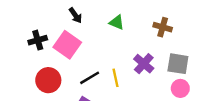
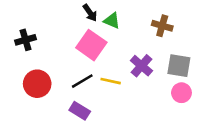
black arrow: (75, 15) -> (90, 13), moved
pink square: (67, 45) -> (91, 45), moved
yellow line: (115, 78) -> (111, 81), turned -66

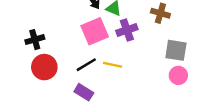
black cross: (26, 40) -> (35, 40), moved
pink square: (91, 45) -> (95, 31), turned 32
purple cross: (142, 66) -> (127, 30), moved, turned 30

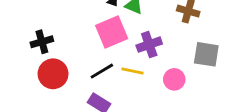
purple cross: (127, 30) -> (149, 45), moved
pink circle: (178, 75) -> (174, 79), moved

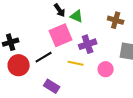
black line: (102, 71) -> (44, 57), moved

